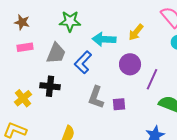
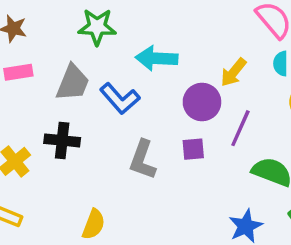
yellow arrow: (136, 32) -> (233, 72), moved
blue L-shape: (83, 62) -> (120, 98), turned -85
purple square: (119, 104) -> (193, 149), moved

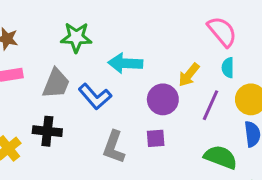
purple line: (240, 128) -> (211, 105), moved

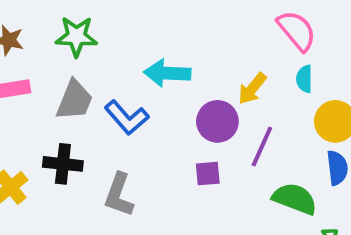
green star: (76, 37) -> (76, 36), moved
purple line: (211, 105) -> (262, 147), moved
gray L-shape: (114, 147) -> (119, 195), moved

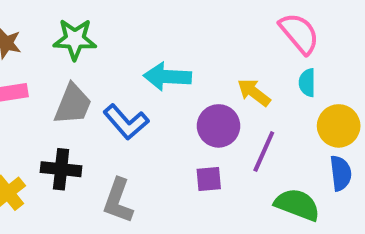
yellow arrow: (252, 89) -> (254, 92), turned 88

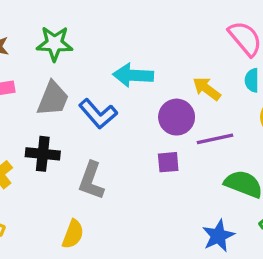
purple line: (264, 151) -> (215, 139), turned 54

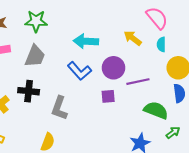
yellow arrow: (207, 89) -> (133, 38), moved
blue L-shape: (98, 114) -> (80, 71), moved

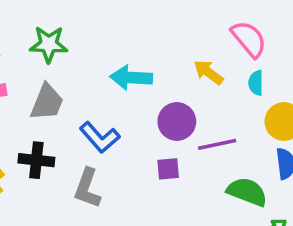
blue L-shape: (80, 71) -> (100, 137), moved

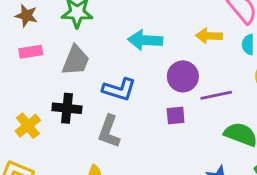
yellow arrow: (208, 72) -> (209, 36), turned -35
blue L-shape: (100, 137) -> (119, 89), turned -32

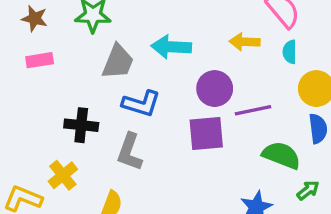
gray trapezoid: (76, 60) -> (118, 62), moved
purple square: (176, 116) -> (206, 134), size x1.6
yellow cross: (28, 126) -> (63, 175), moved

